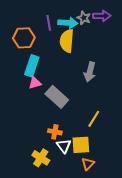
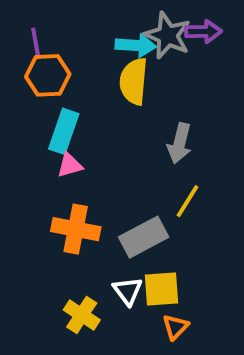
gray star: (84, 18) -> (168, 35), size x1.6
purple line: (49, 23) -> (36, 43), moved
gray rectangle: (57, 97) -> (144, 237), moved, turned -70
yellow line: (94, 119) -> (188, 201), moved
orange cross: (55, 132) -> (76, 229), moved, size x1.6

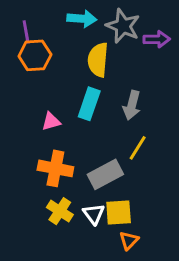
purple arrow: (203, 31) -> (157, 39), moved
cyan arrow: (136, 45) -> (82, 19), moved
cyan rectangle: (64, 131) -> (89, 104), moved
yellow cross: (82, 315) -> (60, 211), moved

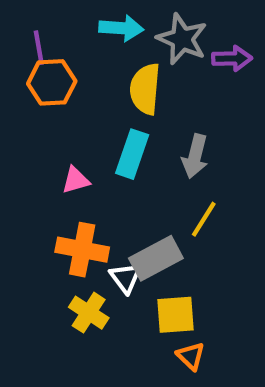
white triangle: (94, 214) -> (126, 278), moved
orange triangle: (129, 240) -> (191, 356), turned -30

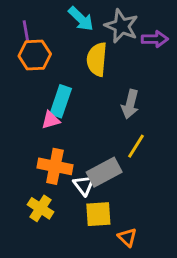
cyan arrow: (121, 28) -> (81, 19), turned 40
cyan rectangle: (132, 154) -> (61, 101), moved
yellow cross: (89, 313) -> (40, 208), moved
yellow square: (176, 315) -> (98, 214), moved

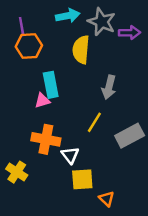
cyan arrow: (81, 19) -> (68, 16), turned -55
cyan rectangle: (61, 101) -> (51, 85), turned -30
yellow line: (136, 146) -> (94, 122), moved
gray rectangle: (104, 172) -> (130, 136), moved
yellow cross: (40, 208) -> (17, 172), moved

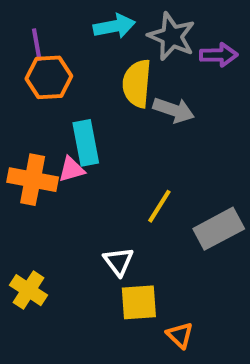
gray arrow: (109, 87) -> (174, 110), moved, turned -85
orange cross: (46, 139) -> (33, 180), moved

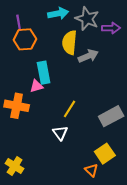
gray arrow: (174, 110) -> (88, 56), turned -42
orange cross: (33, 180) -> (17, 106), moved
yellow line: (159, 206) -> (70, 109), moved
yellow cross: (28, 290) -> (15, 166), moved
yellow square: (139, 302) -> (105, 154), moved, turned -30

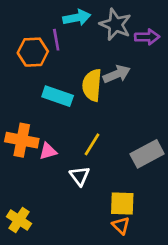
purple line: (19, 23) -> (56, 40), moved
yellow semicircle: (70, 43) -> (92, 85), moved
cyan rectangle: (44, 73) -> (58, 96), turned -60
pink triangle: (36, 86) -> (48, 151), moved
yellow square: (105, 154) -> (122, 204), moved, turned 36

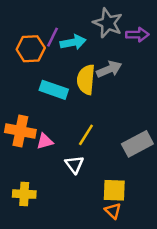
cyan arrow: (77, 18) -> (73, 42), moved
purple line: (56, 40) -> (53, 37), turned 36
yellow cross: (19, 220) -> (24, 194), moved, turned -30

